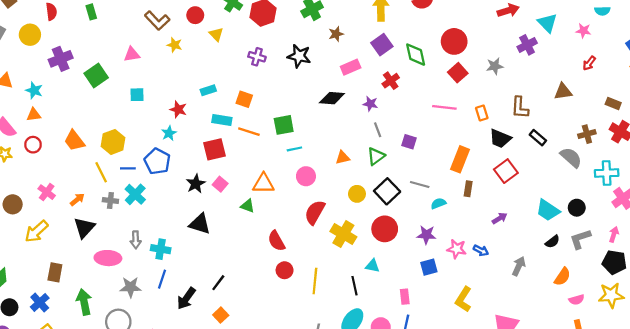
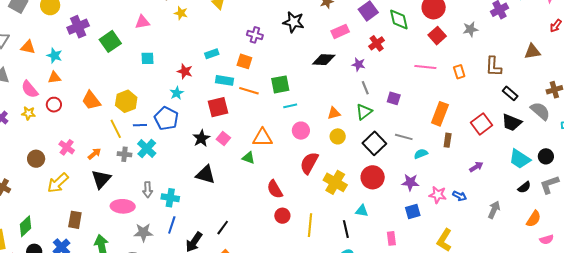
purple cross: (257, 57) -> (255, 35), moved
black trapezoid: (500, 139) -> (512, 123), moved
yellow circle: (357, 194) -> (338, 136), moved

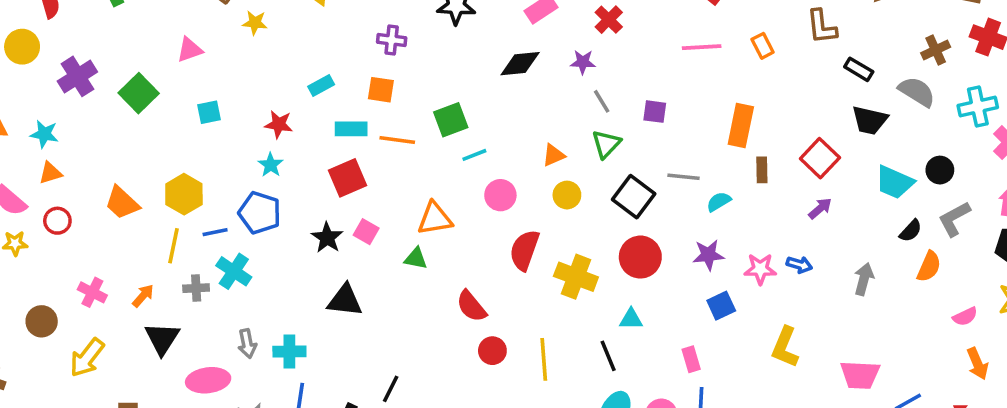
red square: (481, 124) -> (820, 158), moved
yellow line: (116, 129) -> (173, 246), turned 48
orange semicircle: (534, 219) -> (929, 267), moved

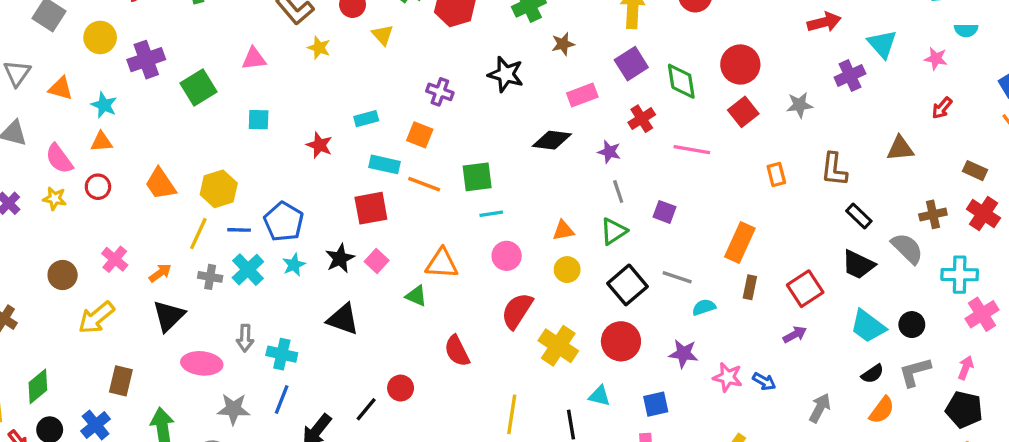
yellow circle: (22, 47) -> (100, 37), moved
pink line: (702, 47) -> (692, 150), moved
cyan star: (271, 165) -> (294, 265), moved
blue square: (721, 306) -> (656, 404), moved
red circle: (492, 351) -> (401, 388), moved

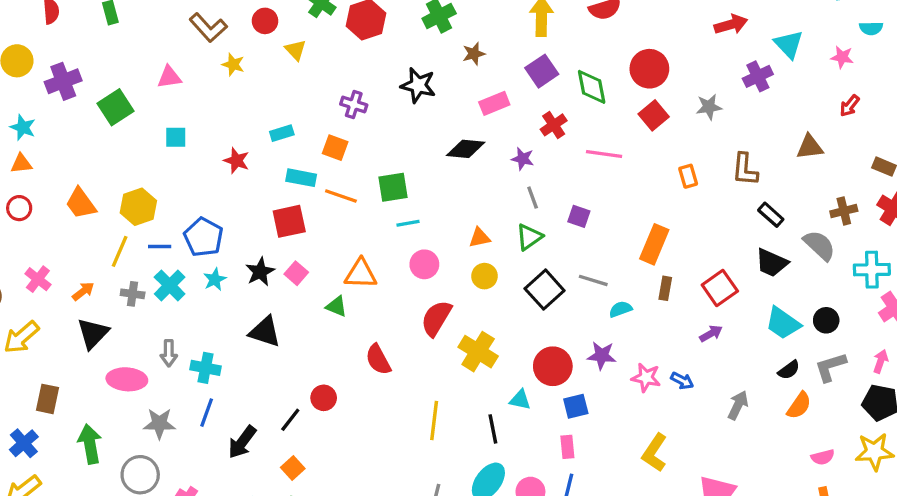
red circle: (621, 341) -> (553, 366), moved

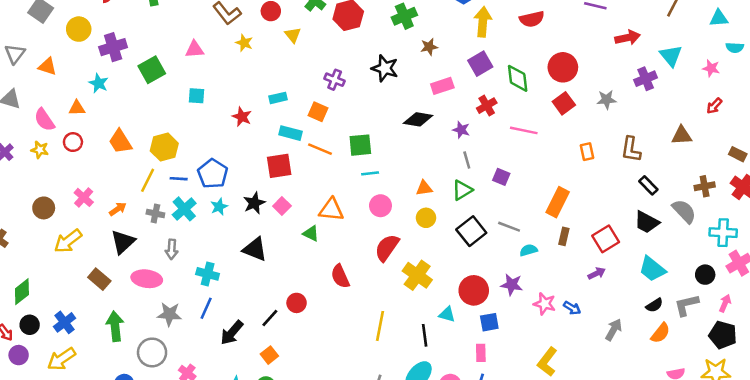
cyan star: (23, 127) -> (99, 83), moved
black circle: (826, 320) -> (705, 275), moved
gray arrow: (169, 353) -> (172, 249), moved
brown rectangle: (47, 399) -> (99, 279), moved, turned -65

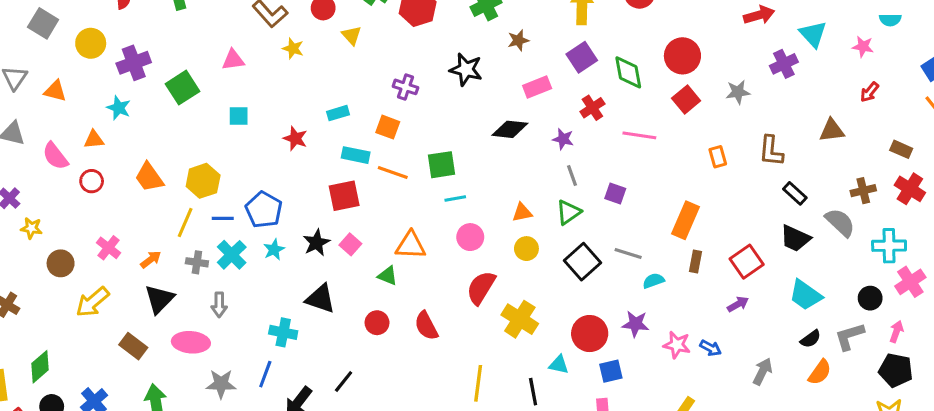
yellow star: (40, 150) -> (31, 228), moved
cyan cross: (208, 274) -> (283, 332), moved
red circle: (297, 303) -> (377, 323), moved

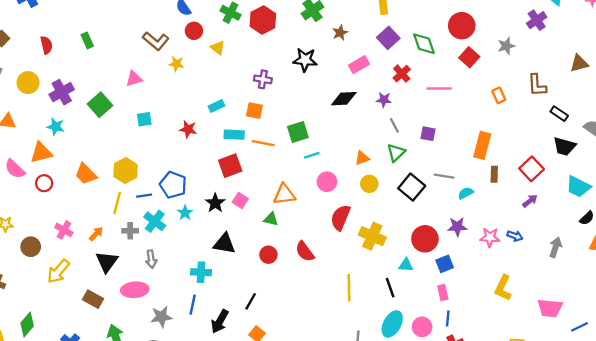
orange triangle: (94, 140) -> (41, 153), size x1.5

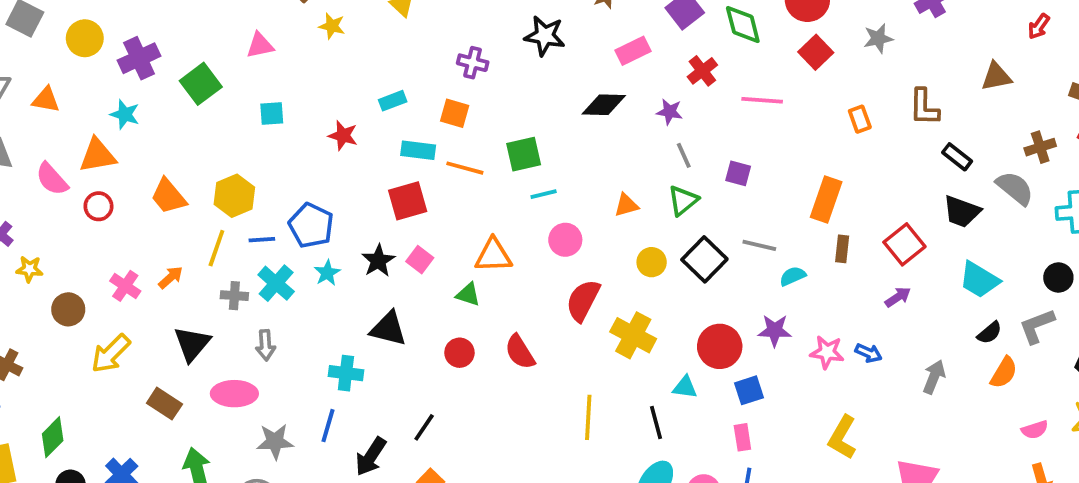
yellow circle: (369, 184) -> (652, 262), moved
orange arrow: (96, 234) -> (171, 277), moved

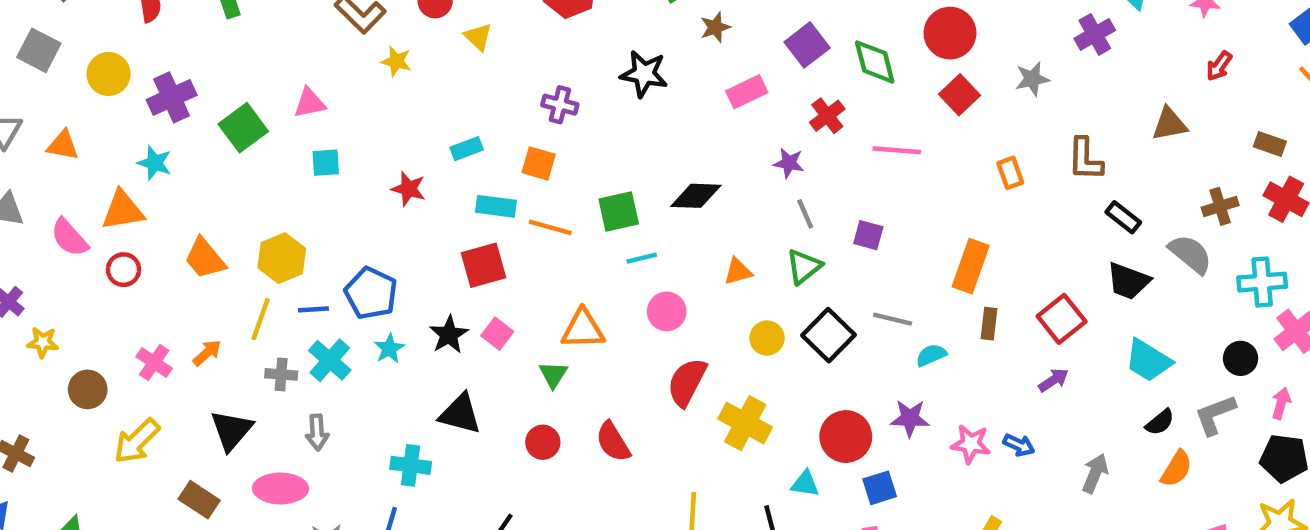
pink triangle: (260, 45) -> (310, 103), moved
black diamond: (604, 105) -> (696, 196), moved
green triangle: (468, 294) -> (553, 374), turned 44

